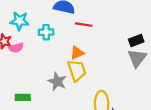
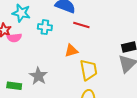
yellow trapezoid: (77, 70) -> (89, 70), moved
gray star: (57, 81) -> (38, 76), moved

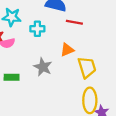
gray star: (38, 76) -> (43, 67), moved
green rectangle: (14, 86) -> (12, 77), moved

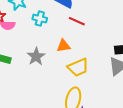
yellow trapezoid: (87, 67) -> (78, 67), turned 70

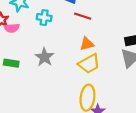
orange triangle: (63, 46) -> (87, 44), moved

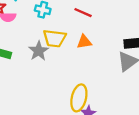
yellow trapezoid: (89, 64) -> (55, 38), moved, turned 30

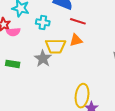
orange triangle: (84, 42) -> (76, 40), moved

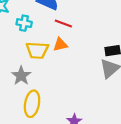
gray star: (43, 59) -> (21, 76), moved
yellow ellipse: (82, 96) -> (32, 104), moved

